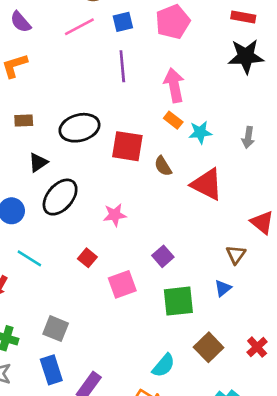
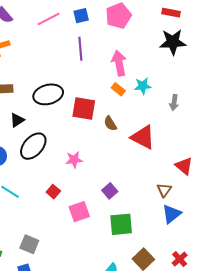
cyan star: (200, 132) -> (143, 86), moved
blue triangle: (223, 288) -> (172, 214), moved, size x1.5

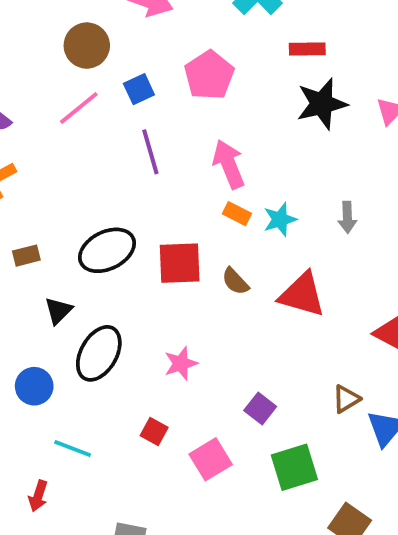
cyan star: (143, 86) -> (280, 219), moved
brown triangle: (164, 190) -> (346, 399), moved, turned 35

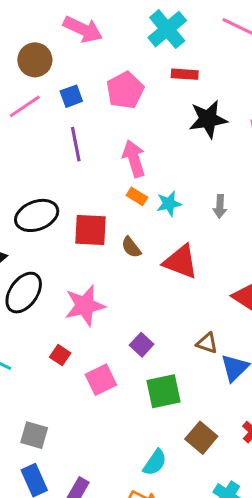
red rectangle: (307, 49) -> (185, 74), moved
pink star: (181, 363) -> (85, 306), size x1.6
brown triangle: (346, 399) -> (207, 343), turned 45

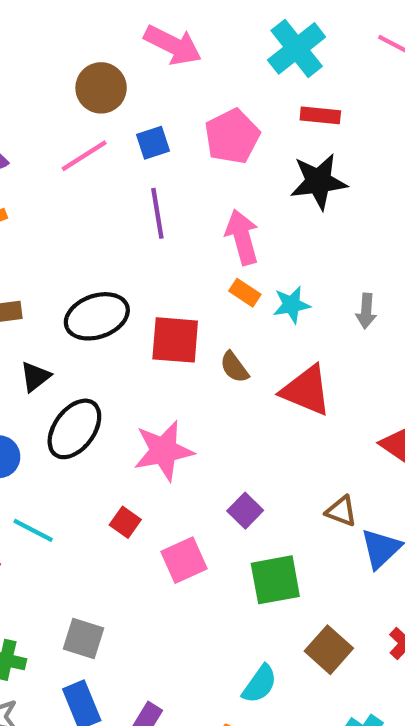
black star: (208, 119) -> (318, 182), moved

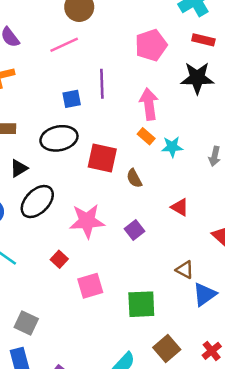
blue square: (153, 143) -> (72, 99), moved
red triangle: (306, 391) -> (180, 207), moved, size x0.6
purple square: (245, 511) -> (135, 230), moved

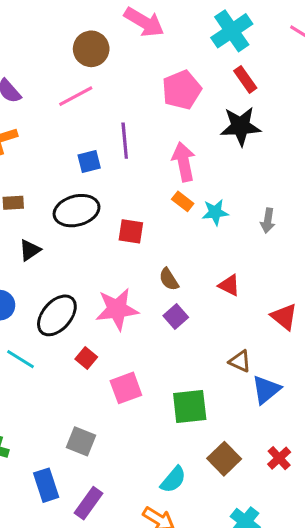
red rectangle: (203, 40) -> (245, 79), turned 45
red square: (102, 158) -> (131, 231), size x0.7
brown semicircle: (134, 178) -> (169, 279), moved
black ellipse: (37, 202) -> (57, 315), moved
gray square: (26, 323) -> (81, 441), moved

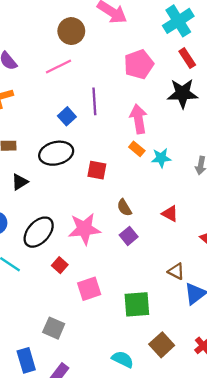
blue square: (89, 162) -> (67, 116), turned -30
cyan semicircle: (173, 480) -> (123, 359), turned -105

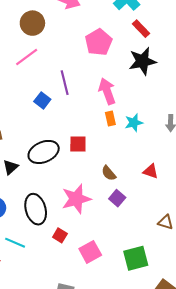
orange rectangle: (137, 149) -> (110, 118), turned 48
black ellipse: (56, 153) -> (44, 152), moved
black ellipse: (39, 232) -> (36, 209), turned -48

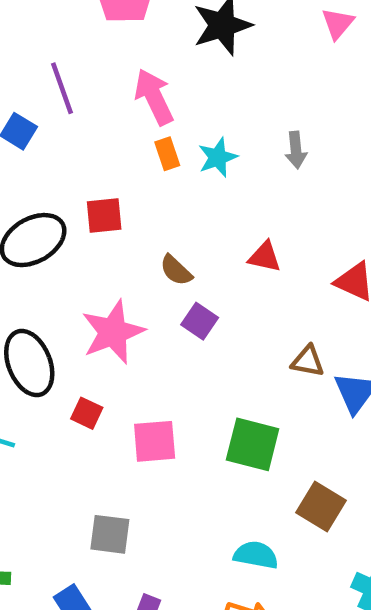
pink square: (90, 252) -> (155, 441), turned 30
green square: (136, 258) -> (253, 444), turned 35

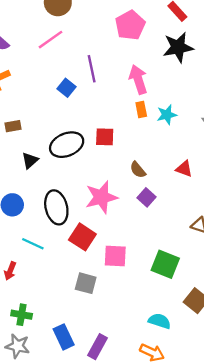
red square: (87, 413) -> (82, 237), size x1.6
gray square: (110, 534) -> (86, 283), moved

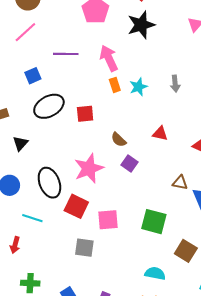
purple line: (92, 69) -> (66, 54), turned -70
blue square: (67, 88) -> (33, 76), moved, turned 35
black ellipse: (67, 145) -> (49, 106), moved

